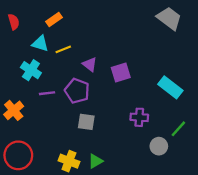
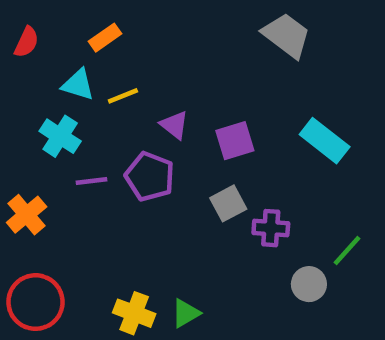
gray trapezoid: (169, 18) -> (286, 35), moved
red semicircle: (14, 22) -> (27, 42), turned 42
cyan rectangle: (170, 87) -> (325, 141), moved
gray square: (86, 122) -> (228, 203), moved, turned -36

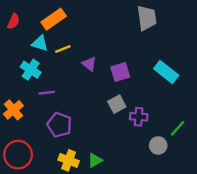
gray trapezoid: (286, 35) -> (147, 18), turned 45
orange rectangle: (105, 38) -> (54, 19), size x1.5
purple pentagon: (150, 177) -> (59, 125), moved

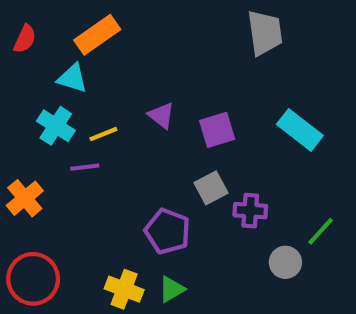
yellow line: (63, 49) -> (103, 134), moved
purple pentagon: (59, 125) -> (168, 231), moved

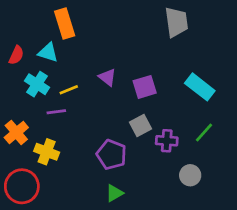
orange rectangle: (97, 35) -> (65, 23), turned -72
red semicircle: (25, 39) -> (16, 55), moved
green line: (321, 231) -> (204, 132), moved
yellow cross: (124, 289) -> (47, 152), moved

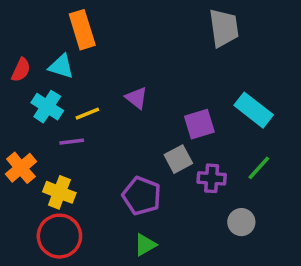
purple square: (145, 87) -> (199, 124), moved
red circle: (22, 186) -> (59, 236), moved

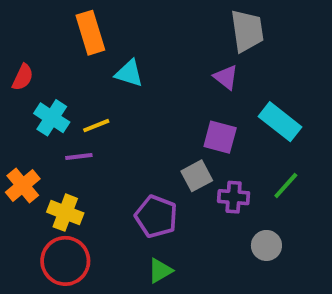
cyan triangle: (61, 66) -> (129, 73), moved
purple triangle: (136, 98) -> (226, 77), moved
purple square: (199, 124) -> (220, 137), turned 32

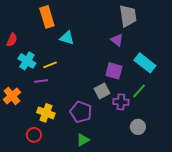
green line: (286, 186) -> (139, 91), moved
yellow cross: (65, 213) -> (46, 113), moved
red circle: (65, 261) -> (34, 135), size x0.6

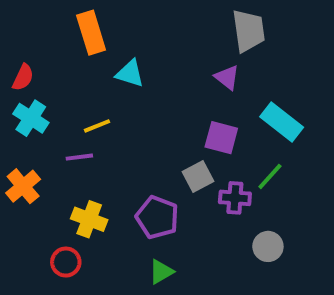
cyan cross: (27, 61) -> (31, 118), moved

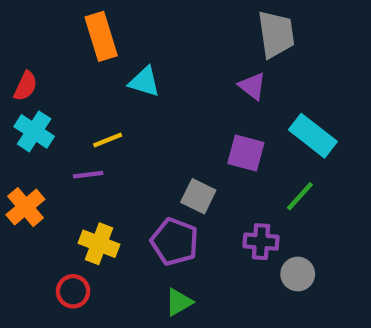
gray square: (198, 176) -> (198, 196), moved, turned -36
purple cross: (235, 198) -> (261, 242), moved

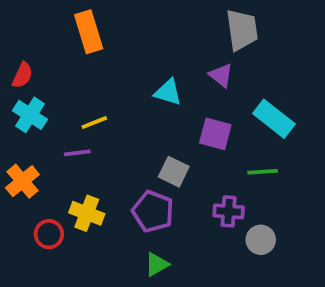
cyan triangle: (144, 82) -> (168, 92), moved
green line: (300, 196) -> (263, 172), turned 44
red circle: (73, 291) -> (49, 234), moved

